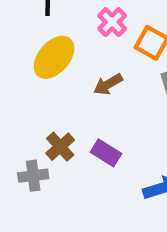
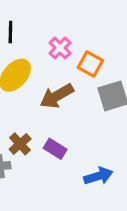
brown arrow: (108, 84) -> (57, 96), size x1.5

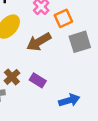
orange square: (90, 64) -> (63, 18), turned 36

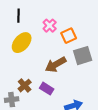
brown arrow: (39, 42) -> (56, 65), moved

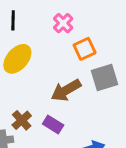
pink cross: (50, 26) -> (63, 23), moved

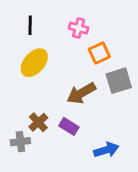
pink cross: (63, 23) -> (79, 28), turned -30

